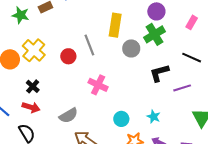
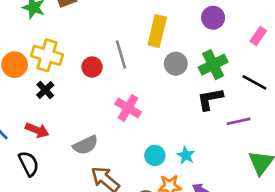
green cross: (155, 34) -> (213, 65), moved
yellow cross: (34, 50) -> (47, 55), turned -30
black cross: (33, 86) -> (45, 90), moved
cyan star: (154, 117) -> (186, 155), moved

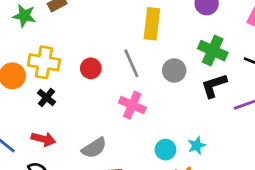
gray line: (121, 54) -> (131, 63), moved
gray circle: (176, 64) -> (174, 70), moved
green cross: (213, 65) -> (213, 51), turned -32
cyan star: (186, 155) -> (197, 145), turned 30

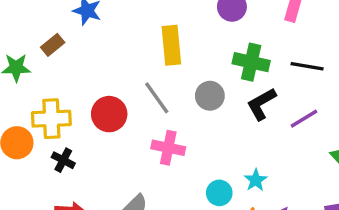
red circle: (91, 68) -> (109, 114), size x1.4

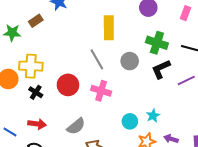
red circle: (109, 114) -> (68, 85), moved

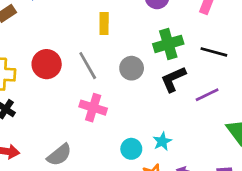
yellow rectangle: (109, 28) -> (104, 24), size x0.7
green cross: (157, 43) -> (168, 44), turned -35
red circle: (68, 85) -> (47, 64), moved

